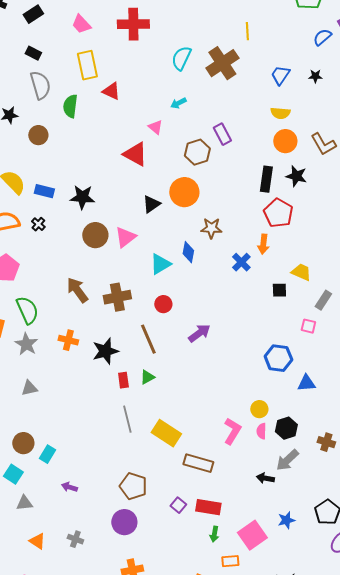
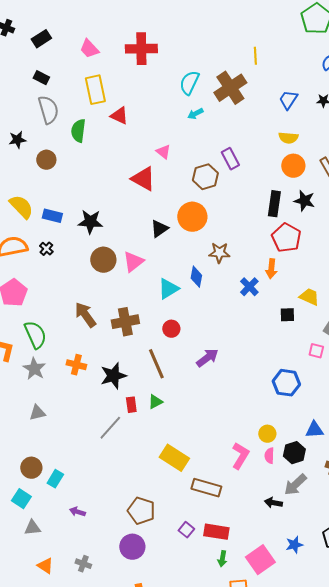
cyan arrow: (178, 103) -> (195, 114), moved
blue triangle: (306, 383) -> (314, 430), moved
gray line: (127, 419) -> (110, 428), moved, turned 56

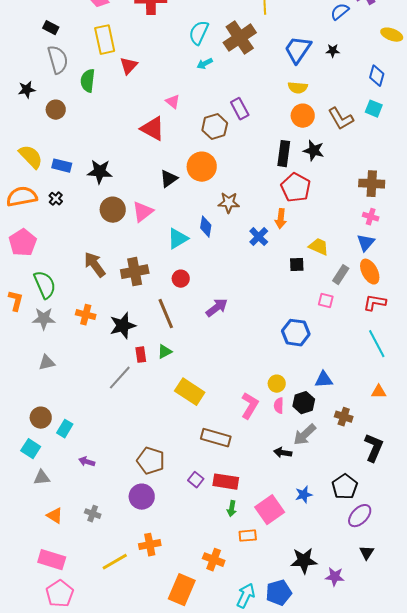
blue trapezoid: (288, 100) -> (298, 50), size x1.4
red triangle: (119, 116) -> (129, 66), turned 48
gray star: (34, 369) -> (44, 319), turned -30
yellow rectangle: (174, 458) -> (190, 392), moved

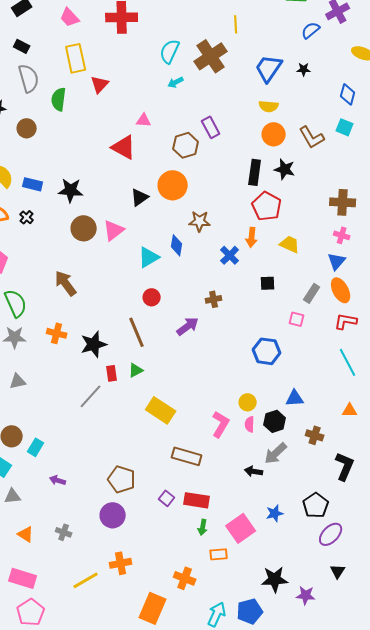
pink triangle: (173, 102) -> (144, 120), turned -35
yellow trapezoid: (319, 247) -> (290, 244), moved
brown cross: (135, 272) -> (214, 299), moved, size x0.6

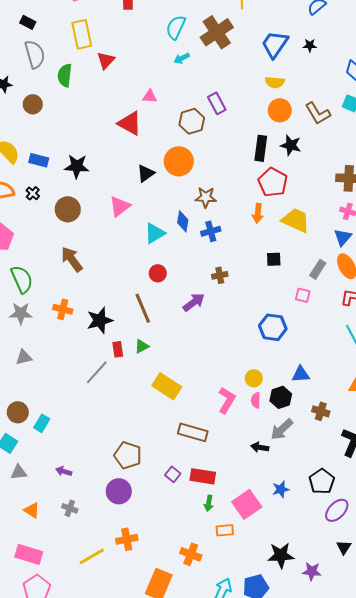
brown circle: (84, 228) -> (68, 209), moved
yellow trapezoid: (290, 244) -> (296, 220), size x1.4
blue cross: (230, 255) -> (211, 231), moved, turned 30
purple arrow: (58, 480) -> (64, 471), moved

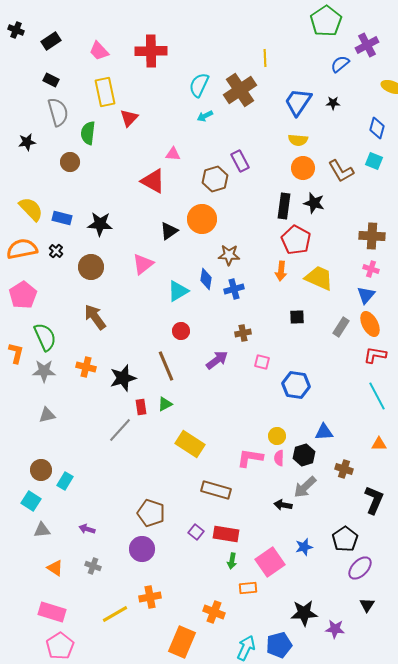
brown circle: (33, 104) -> (70, 162), moved
pink square: (303, 295) -> (262, 362), moved
pink L-shape: (227, 400) -> (250, 458), turned -112

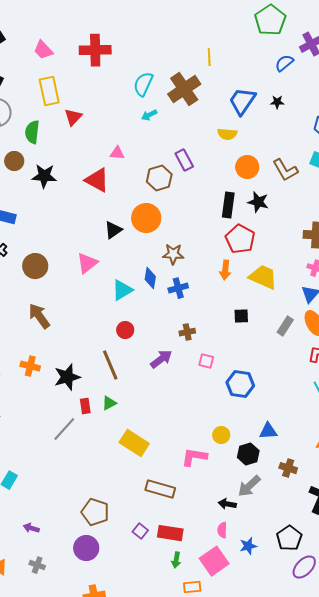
yellow semicircle: (298, 140) -> (227, 134), moved
black star: (100, 224) -> (44, 176), moved
pink semicircle: (279, 458) -> (222, 530), moved

